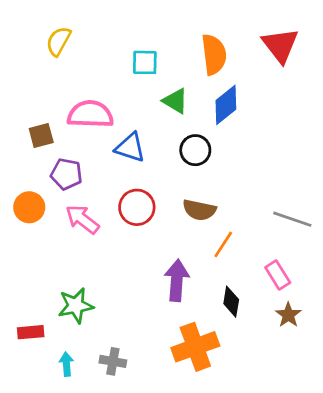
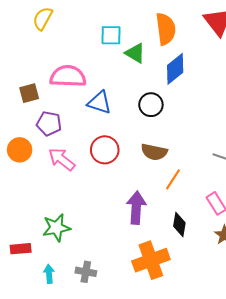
green triangle: (175, 101) -> (135, 53), moved

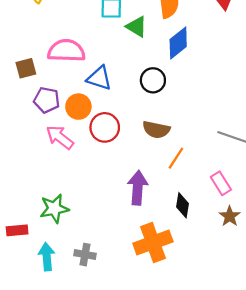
orange circle: (20, 150) -> (78, 107), moved
cyan arrow: (49, 274) -> (47, 257), size x1.4

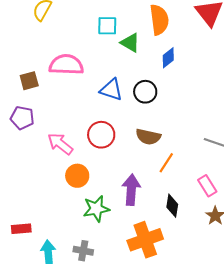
blue diamond: (178, 43) -> (168, 58), size x0.7
blue triangle: (99, 78) -> (111, 90), moved
purple pentagon: (47, 100) -> (22, 118), moved
orange circle: (78, 107) -> (77, 176), moved
green star: (54, 209) -> (96, 209), moved

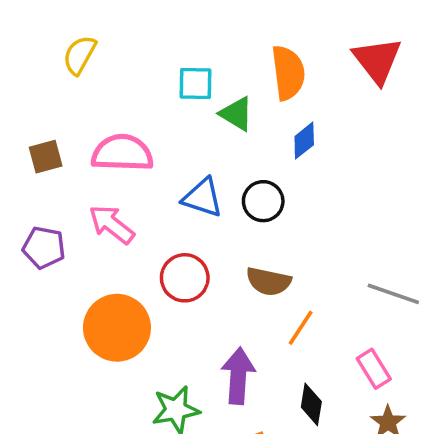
brown square: (29, 81) -> (46, 157), moved
pink arrow: (60, 144) -> (112, 224), moved
orange circle: (77, 176) -> (117, 328), moved, size x1.6

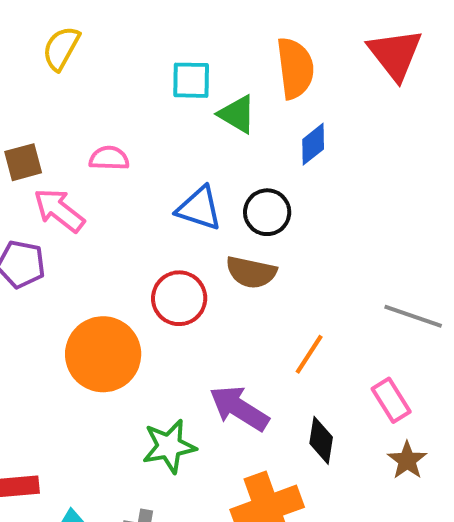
pink semicircle: (122, 153) -> (109, 158), size x0.6
pink arrow: (112, 224) -> (59, 210), moved
brown semicircle: (269, 281) -> (251, 272), moved
purple arrow: (238, 376) -> (239, 408), turned -62

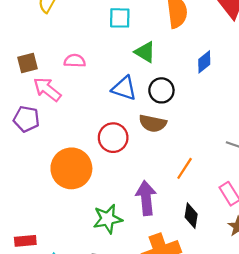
green triangle: (237, 114) -> (145, 52), moved
blue diamond: (313, 144) -> (204, 62), moved
purple arrow: (239, 408) -> (146, 198), turned 52

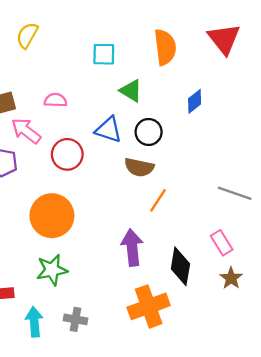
red circle: (113, 138) -> (67, 154), moved
orange line: (185, 168) -> (158, 200), moved
black diamond: (191, 216) -> (180, 266), size x1.4
green star: (108, 219) -> (52, 270), moved

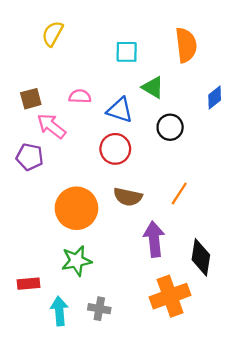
blue triangle: (109, 130) -> (120, 110), moved
red circle: (67, 154) -> (115, 149), moved
brown semicircle: (139, 167) -> (128, 197), moved

